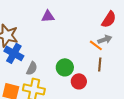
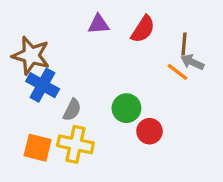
red semicircle: (109, 19) -> (143, 29), moved
gray arrow: (105, 39) -> (192, 62), turned -136
brown line: (100, 64) -> (184, 44), moved

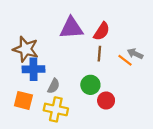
purple triangle: (98, 24) -> (71, 28), size x1.6
brown line: (184, 44) -> (99, 54), moved
blue cross: (43, 85) -> (33, 69), turned -30
orange square: (38, 148) -> (23, 100), moved

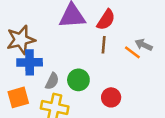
brown star: (26, 49) -> (21, 40), turned -30
green circle: (90, 85) -> (78, 80), moved
orange square: (23, 100) -> (18, 97), turned -30

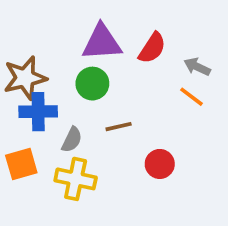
brown line: (104, 45) -> (119, 127), moved, turned 72
gray arrow: (144, 45) -> (197, 67), moved
green circle: (78, 80) -> (92, 84), moved

